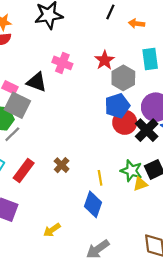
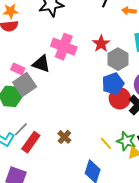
pink cross: (62, 63) -> (64, 47), size x1.4
gray square: (17, 105) -> (25, 84), turned 30
gray line: (12, 134) -> (21, 129), moved
yellow line: (100, 178) -> (106, 143), moved, turned -32

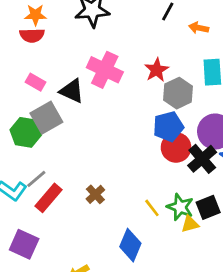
pink rectangle: (18, 69) -> (35, 82), moved

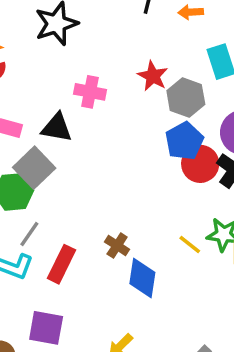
pink cross: (105, 70) -> (90, 92), size x0.7
gray line: (36, 179) -> (29, 234), moved
blue diamond: (130, 245) -> (142, 278), moved

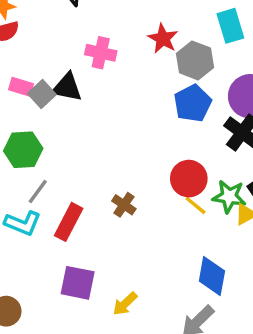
red circle: (200, 164) -> (189, 179), moved
gray square: (34, 168) -> (42, 94), moved, size x0.7
blue diamond: (142, 278) -> (212, 276), moved
purple square: (46, 328) -> (78, 283), moved

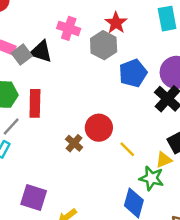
gray hexagon: (195, 60) -> (104, 45), moved
red circle: (189, 179) -> (99, 128), moved
green star: (229, 197) -> (151, 178), moved
red rectangle: (69, 222) -> (35, 103), moved, turned -32

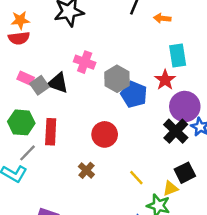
red star: (116, 23) -> (165, 80), moved
blue pentagon: (133, 73) -> (134, 94), moved, turned -30
red circle: (99, 128) -> (105, 134), moved

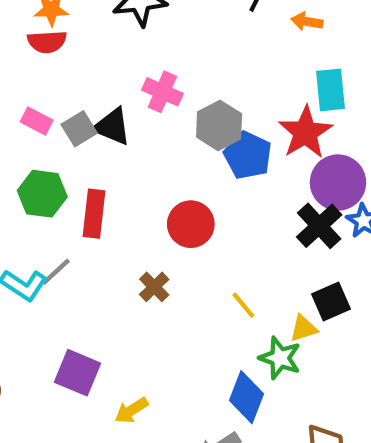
pink rectangle: (26, 78) -> (37, 121), moved
red star: (165, 80) -> (305, 132), size x1.4
gray line: (28, 153) -> (56, 272), moved

